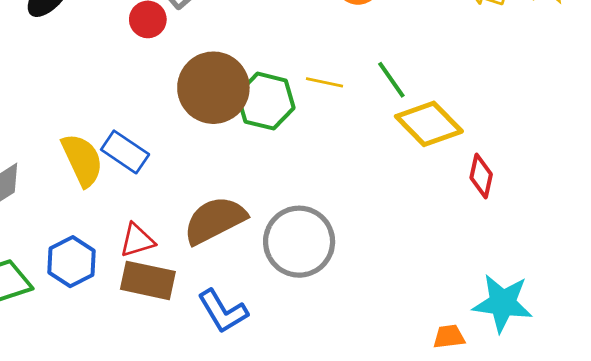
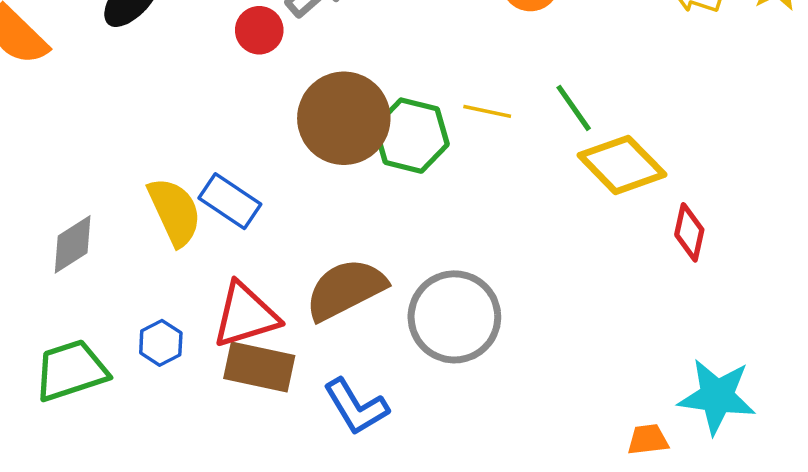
red triangle: (137, 240) -> (245, 315), size x1.5
blue hexagon: (72, 262) -> (161, 343), size x0.7

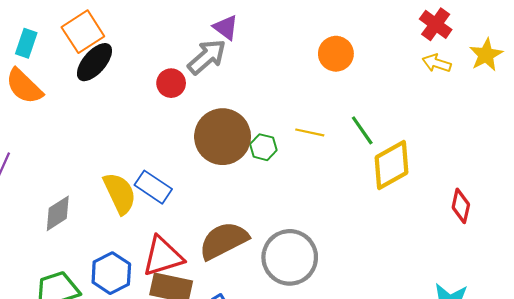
green hexagon: (411, 136) -> (263, 147), size x0.6
yellow diamond: (622, 165) -> (392, 165), turned -75
red diamond: (689, 232) -> (461, 206), moved
blue hexagon: (161, 343) -> (111, 273), size x1.5

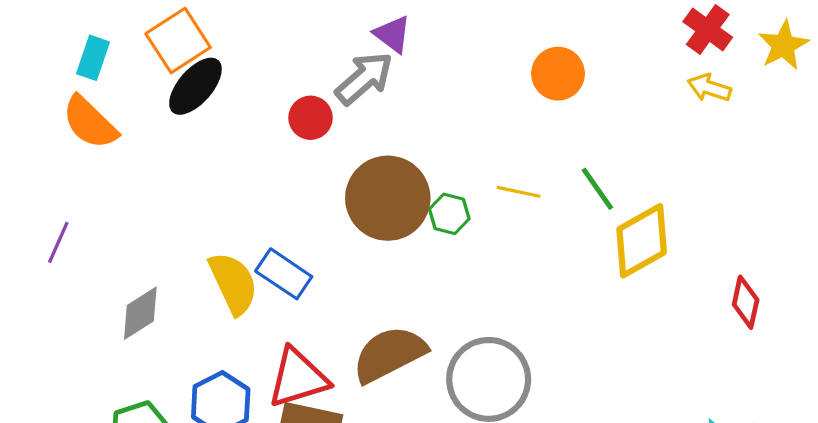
yellow star: (486, 55) -> (783, 45), moved

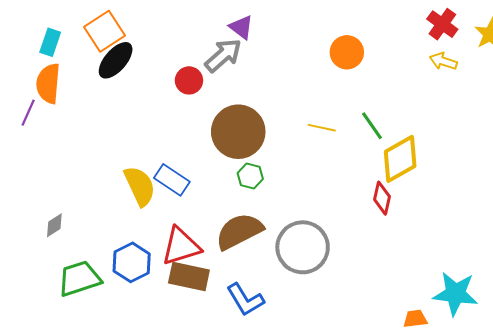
orange semicircle: (90, 122) -> (48, 83), turned 51
green hexagon: (449, 214) -> (250, 176), moved
purple line: (58, 242) -> (28, 113), moved
red diamond: (746, 302) -> (382, 198), moved
gray diamond: (140, 313) -> (54, 225), moved, size x0.7

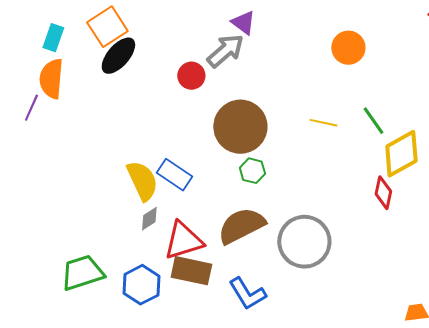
gray diamond: (54, 225) -> (149, 219), moved
blue hexagon: (132, 262) -> (141, 285), moved

